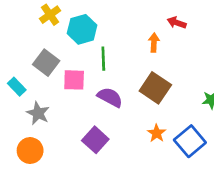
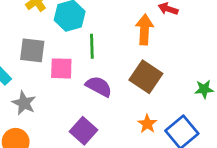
orange arrow: (154, 43) -> (145, 30), size x1.5
gray square: (46, 63) -> (32, 50), turned -30

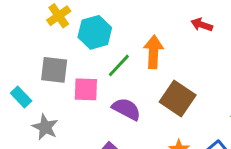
orange arrow: (145, 30) -> (153, 52), moved
green line: (92, 46) -> (119, 65), turned 45

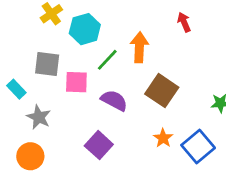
red arrow: (202, 25) -> (184, 22), turned 48

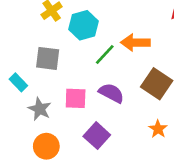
orange arrow: (139, 47) -> (135, 43), turned -92
pink square: (76, 82) -> (76, 98), moved
orange circle: (30, 156) -> (46, 146), moved

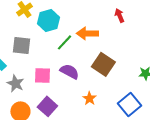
orange star: (158, 129) -> (89, 98), moved
purple square: (97, 136) -> (47, 106), moved

